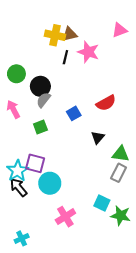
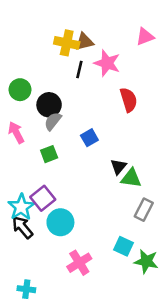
red semicircle: (106, 103) -> (129, 100), moved, turned -78
green triangle: (121, 154) -> (131, 178), moved
purple square: (35, 163) -> (43, 198), turned 36
cyan cross: (22, 238) -> (26, 289), turned 32

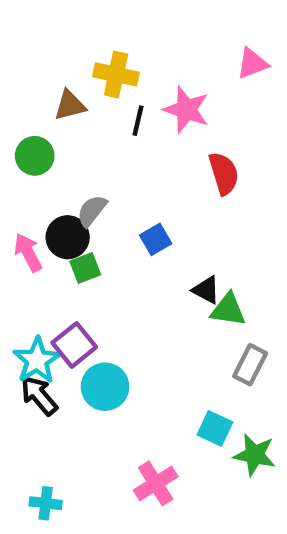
brown triangle: (84, 42) -> (70, 105), moved
black circle: (49, 105) -> (68, 237), moved
pink arrow: (16, 133) -> (28, 253), moved
black triangle: (118, 167) -> (206, 290), turned -42
pink cross: (79, 263) -> (156, 483), moved

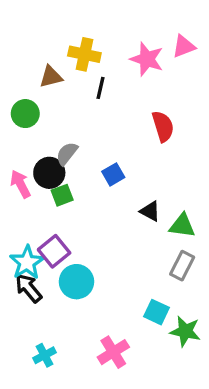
pink star: (186, 110) -> (147, 59), moved
green triangle: (228, 310) -> (182, 226), moved
cyan cross: (46, 503) -> (44, 355), moved, turned -35

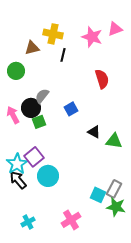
gray rectangle: (182, 266) -> (114, 189), moved

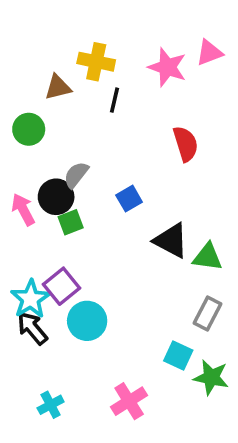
black triangle: (94, 132) -> (171, 241), size x1.5
gray rectangle: (114, 189) -> (207, 314), moved

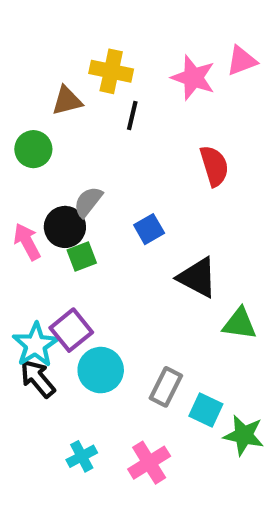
green triangle: (207, 257) -> (240, 324), moved
gray rectangle: (207, 314) -> (166, 387), moved
cyan cross: (51, 405) -> (82, 456), moved

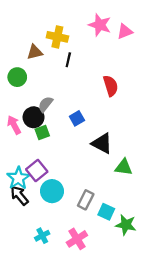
pink star: (193, 78) -> (100, 25), moved

